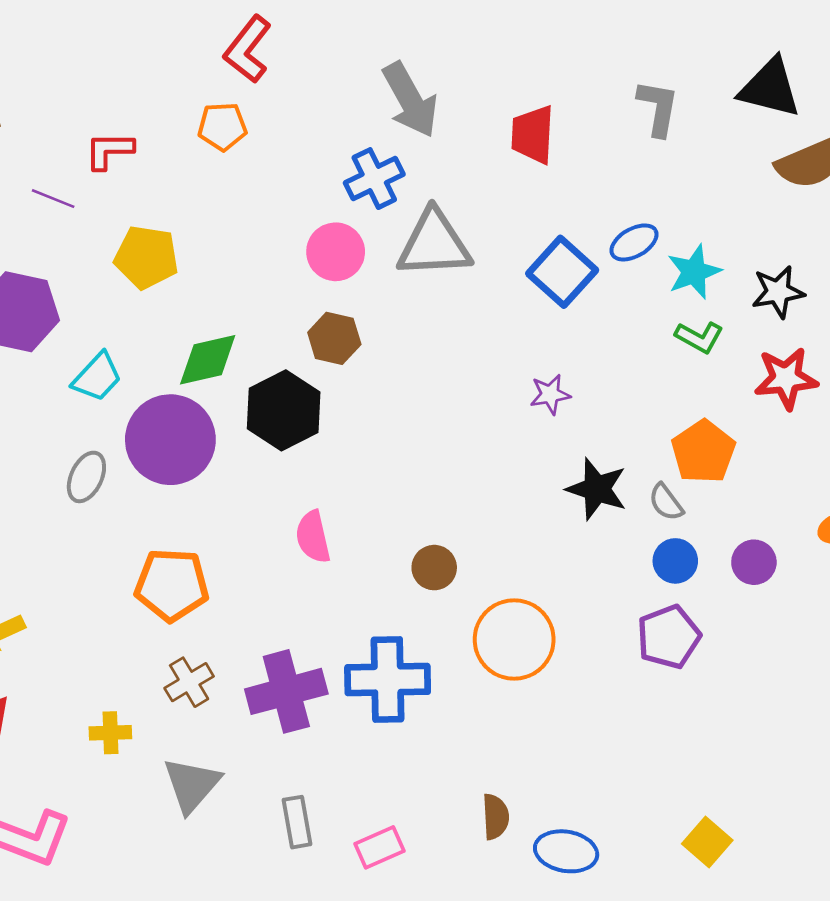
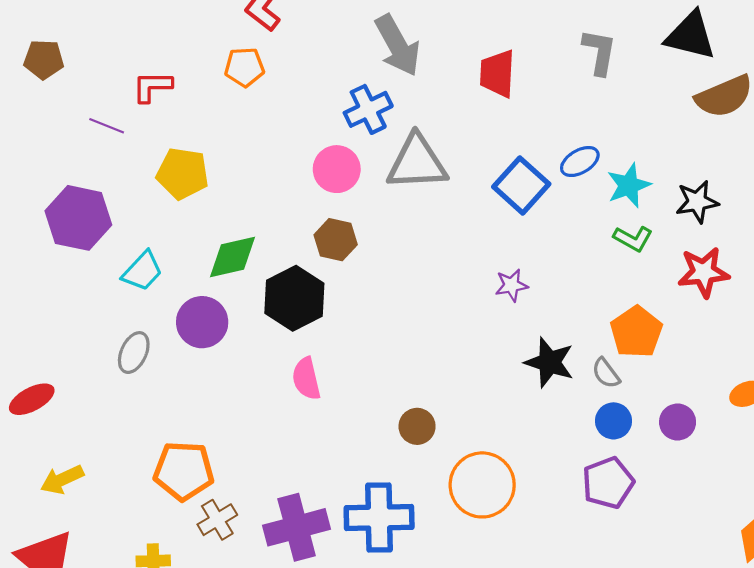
purple circle: (170, 440) -> (202, 322), size x0.7
pink semicircle: (313, 537) -> (306, 379), moved
orange pentagon: (172, 585) -> (184, 471), moved

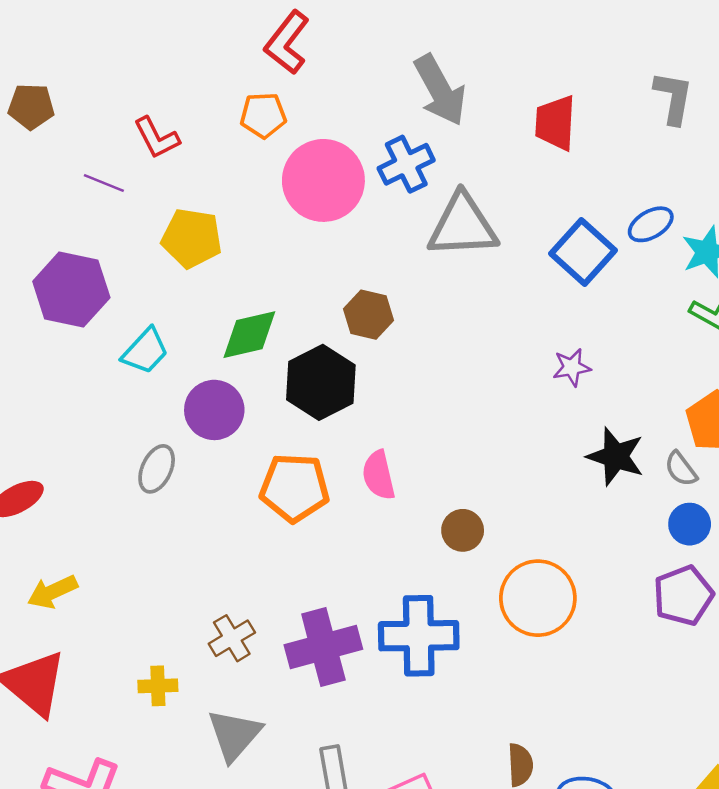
red L-shape: (152, 87) -> (157, 138), turned -117
pink circle: (337, 169) -> (323, 180), moved, size x1.5
gray ellipse: (134, 353) -> (157, 469), moved
pink semicircle: (306, 379) -> (379, 475), moved
orange pentagon: (184, 471) -> (295, 488), moved

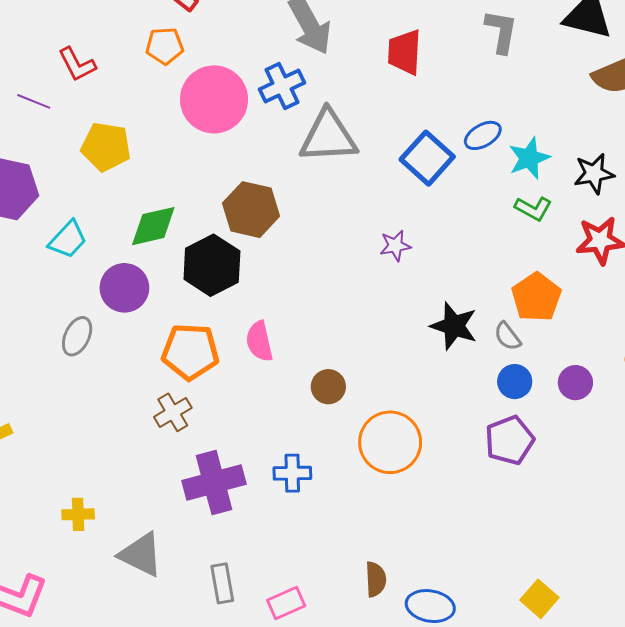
brown hexagon: (369, 315) -> (251, 210), size x1.4
purple star: (572, 367) -> (395, 246), moved
blue cross: (419, 636) -> (292, 473), size x0.6
brown cross: (232, 638) -> (173, 412), moved
gray triangle: (234, 735) -> (141, 555), turned -45

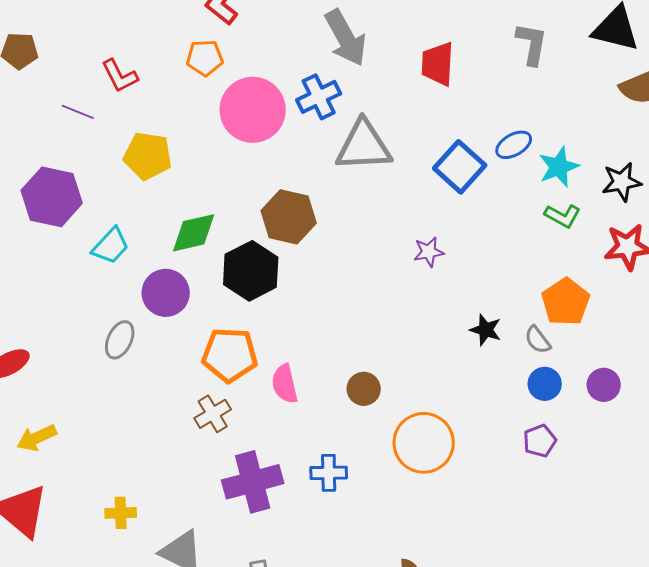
black star: (454, 326) -> (486, 330), size x0.7
pink semicircle: (259, 341) -> (285, 384), moved
purple pentagon: (510, 440) -> (540, 441), size x0.7

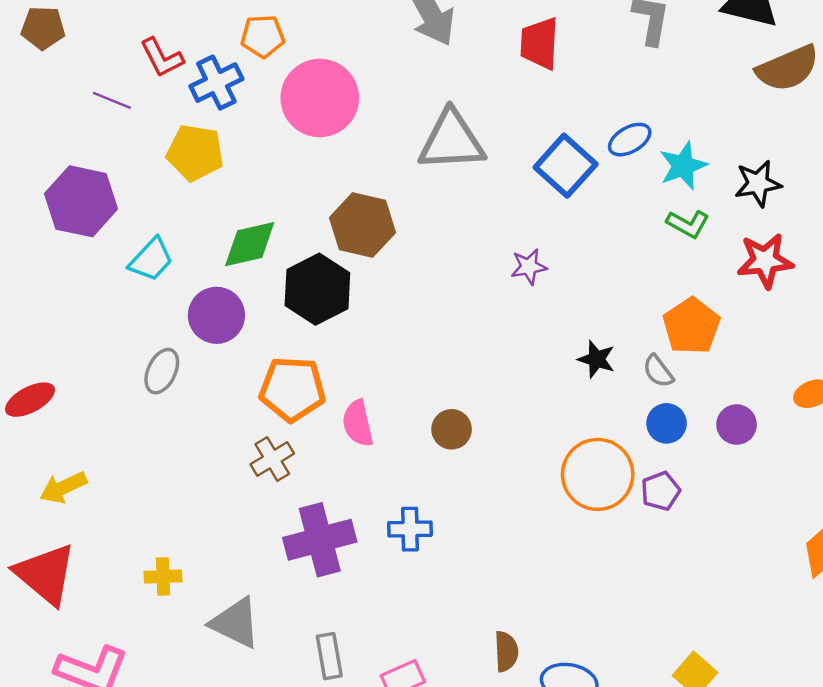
blue cross: (319, 97) -> (216, 83), moved
orange circle: (424, 443) -> (598, 474), moved

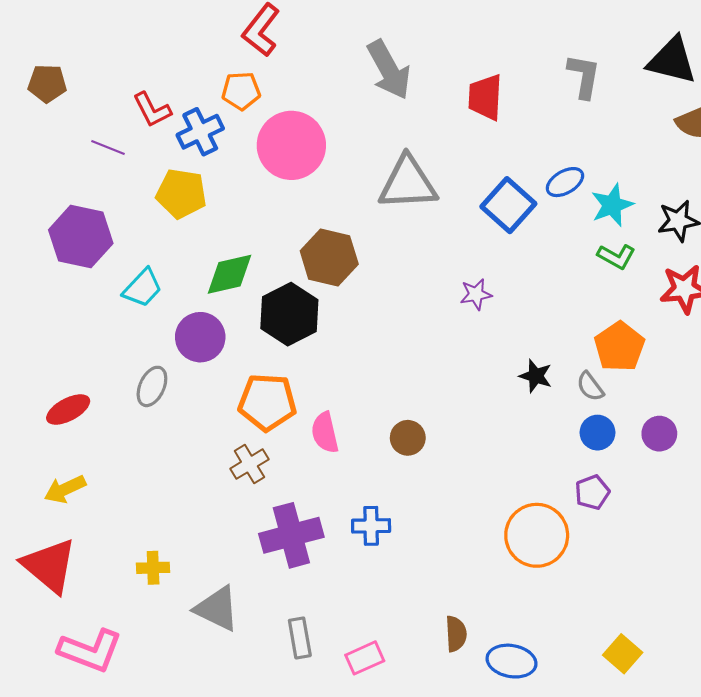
red ellipse: (30, 400) -> (68, 410), moved
orange circle: (598, 474) -> (537, 535), moved

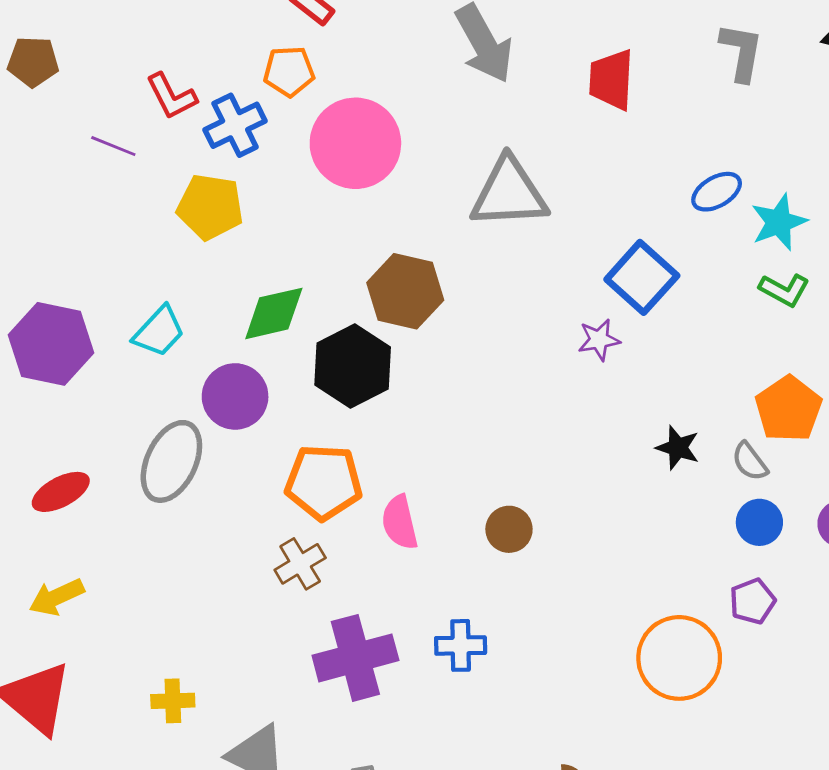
blue square: (508, 205) -> (642, 277), moved
purple hexagon: (81, 237) -> (51, 344), moved
gray ellipse: (152, 386) -> (171, 461), size x1.5

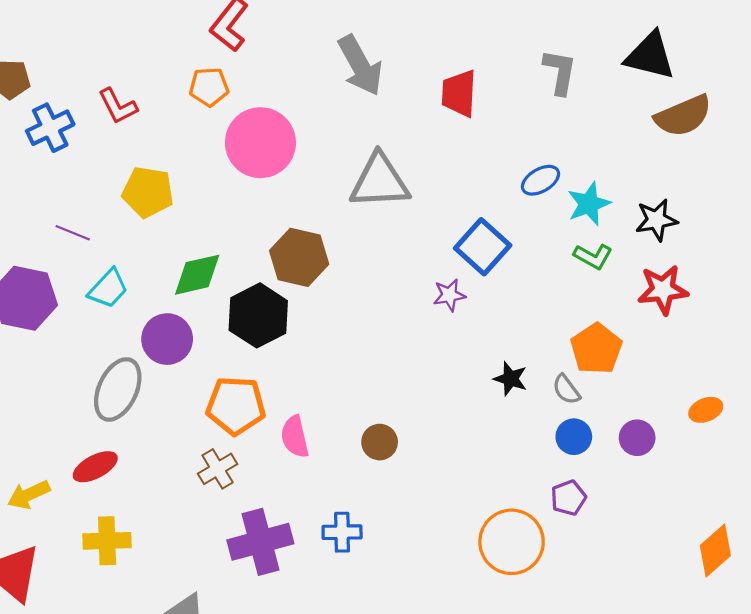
blue cross: (235, 125) -> (50, 128), moved
purple line: (113, 146) -> (73, 233), moved
red ellipse: (61, 492) -> (95, 467), moved
yellow cross: (173, 701) -> (107, 541), moved, size x1.4

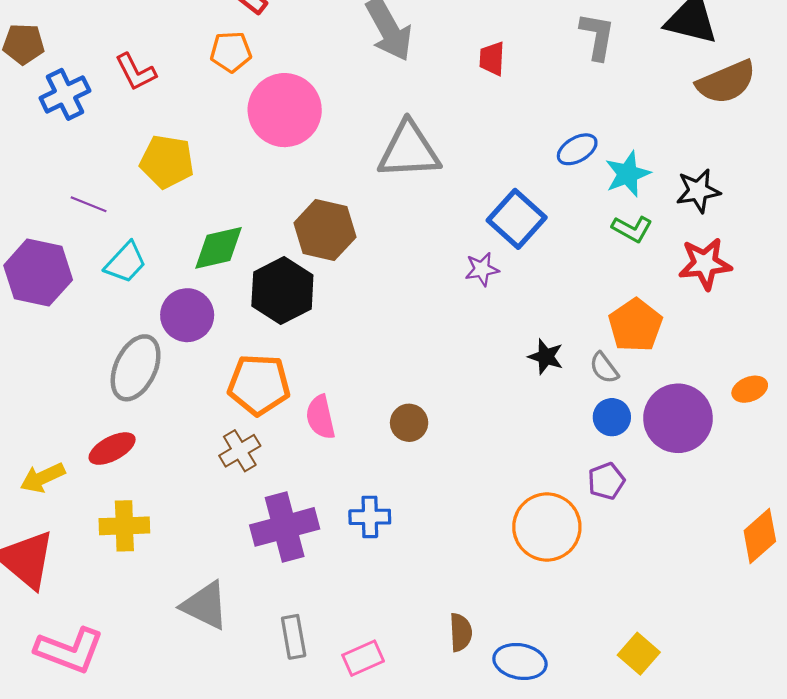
red trapezoid: (459, 93) -> (492, 59), size x0.7
purple circle: (637, 438) -> (678, 418), size x1.8

